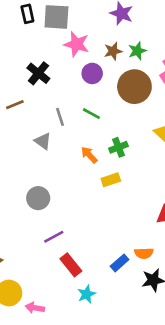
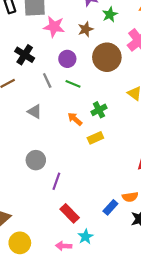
green star: (137, 51) -> (110, 14), moved
purple circle: (92, 73) -> (67, 59), moved
gray line: (60, 117) -> (47, 81), moved
purple line: (54, 237) -> (56, 181), moved, turned -36
pink arrow: (35, 308) -> (64, 246), moved

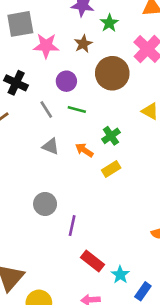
gray triangle: (35, 112) -> (51, 146), moved
blue rectangle: (110, 207) -> (143, 291), moved
cyan star: (86, 237) -> (120, 275), moved

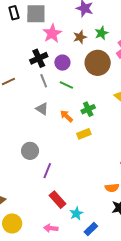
green star: (109, 23) -> (101, 33), moved
pink star: (46, 46) -> (52, 33), turned 30
black cross: (16, 83) -> (39, 58), moved, turned 30

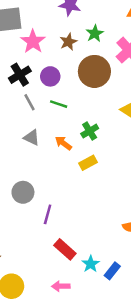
blue rectangle: (91, 229) -> (112, 271), moved

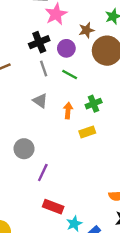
brown star: (68, 42) -> (86, 30), moved
orange arrow: (63, 143) -> (68, 111), turned 49
red rectangle: (65, 249) -> (53, 207), turned -30

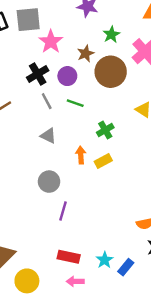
orange arrow: (68, 111) -> (81, 155), moved
gray circle: (24, 149) -> (49, 182), moved
red rectangle: (53, 207) -> (69, 257), moved

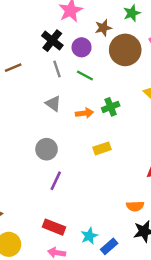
black cross: (38, 74) -> (52, 41), turned -30
orange arrow: (81, 155) -> (84, 113), moved, turned 77
yellow rectangle: (103, 161) -> (102, 148), moved

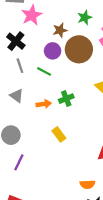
purple circle: (82, 47) -> (53, 51), moved
yellow rectangle: (102, 148) -> (59, 134), turned 72

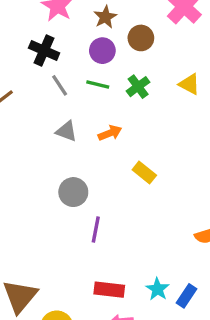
brown circle: (79, 49) -> (141, 38), size x0.6
green cross: (66, 99) -> (138, 87), moved

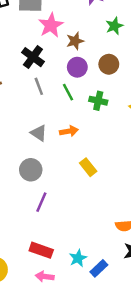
brown star: (105, 17) -> (75, 41), moved
green line: (98, 84) -> (68, 92), turned 36
green cross: (138, 87) -> (98, 101), turned 36
gray triangle: (66, 131) -> (39, 133), moved

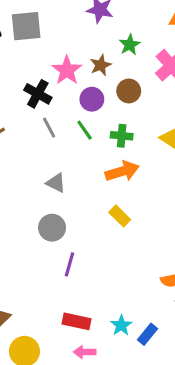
pink star: (51, 25) -> (67, 70), moved
brown star: (75, 41) -> (101, 65), moved
orange arrow: (69, 131) -> (122, 171), moved, size x1.5

